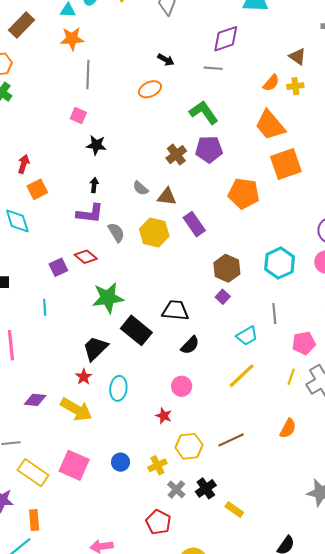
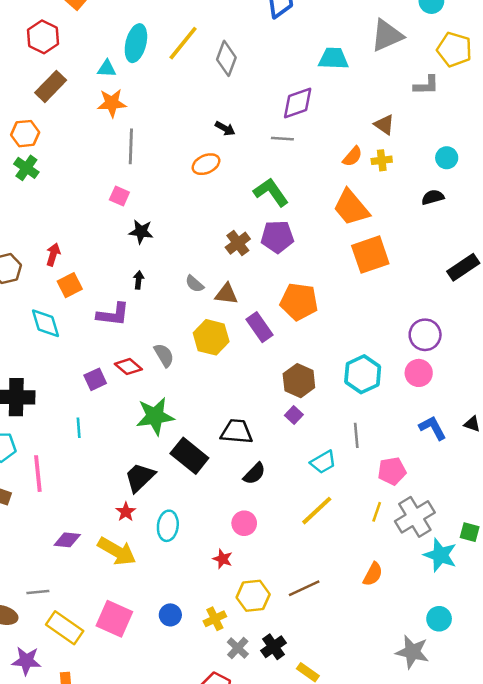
orange pentagon: (244, 194) -> (299, 302), moved
purple L-shape: (90, 214) -> (113, 314), moved
gray semicircle: (116, 232) -> (164, 355), moved

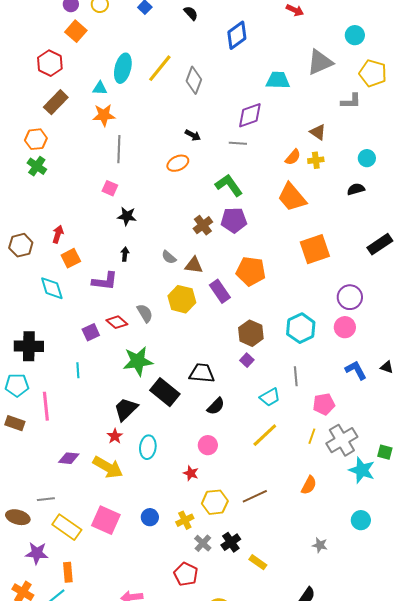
orange square: (370, 255) -> (315, 249), moved
gray star: (412, 652) -> (320, 545), moved, size x0.6

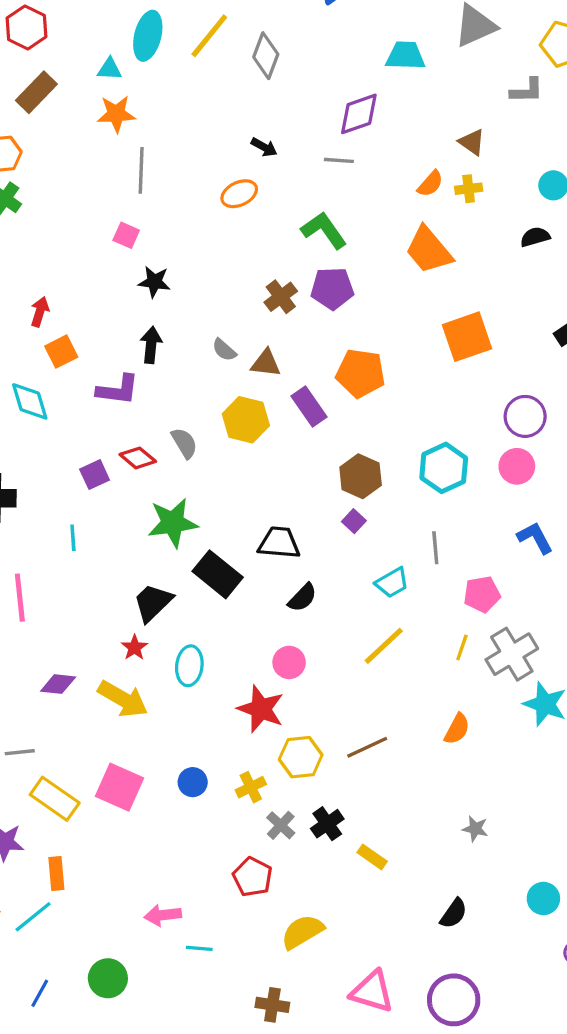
black arrow: (125, 254) -> (151, 345), size x1.5
red star: (191, 473) -> (261, 709), size x1.8
cyan circle: (361, 520) -> (543, 898), moved

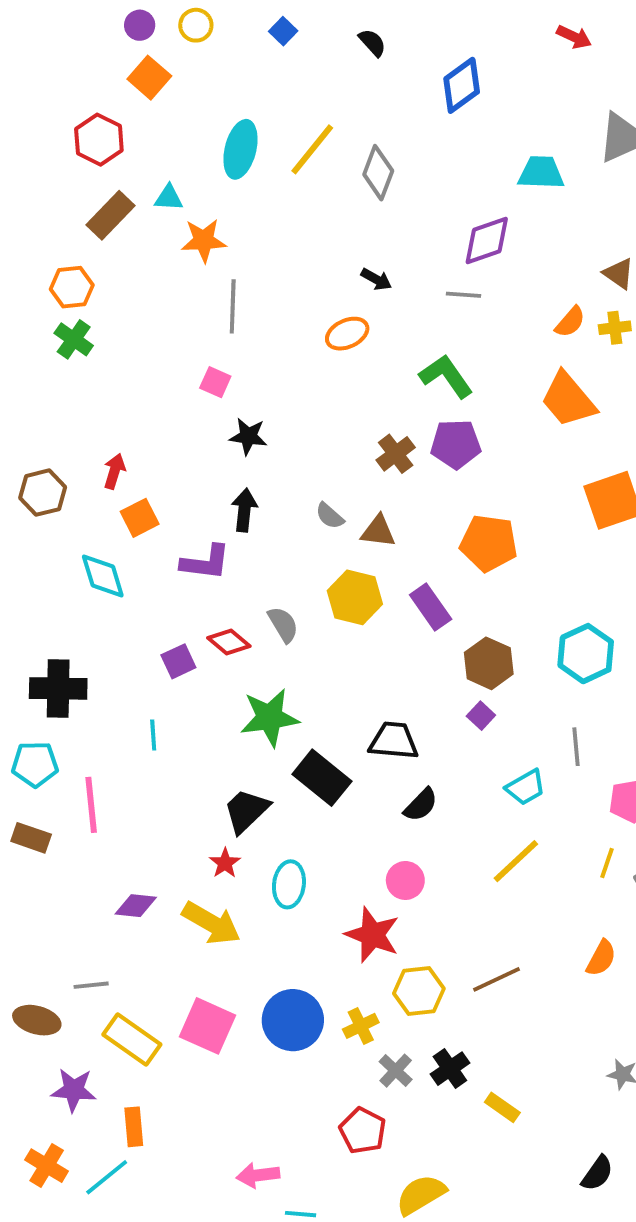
cyan triangle: (110, 69) -> (169, 198), moved
purple rectangle: (309, 406) -> (431, 607), moved
blue circle: (193, 782) -> (293, 1020), size x1.8

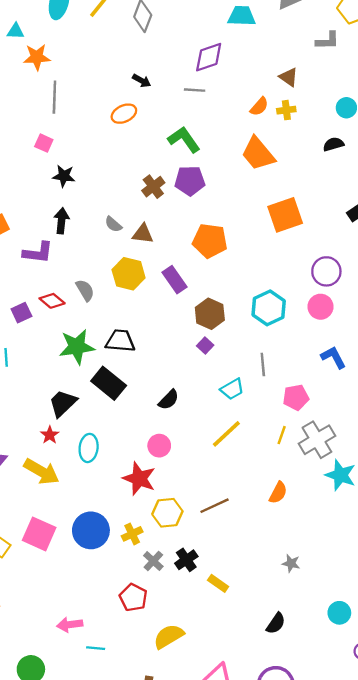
black trapezoid: (394, 741) -> (120, 341), moved

